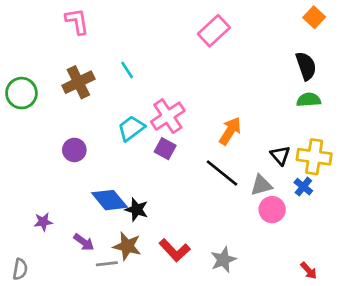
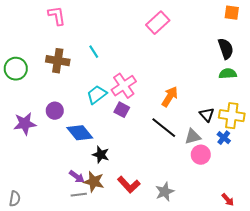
orange square: (314, 17) -> (232, 13), turned -35
brown cross: (78, 82) -> (58, 61), turned 35
blue diamond: (110, 200) -> (80, 133), moved
purple star: (43, 222) -> (25, 124), moved, size x1.6
purple arrow: (84, 242) -> (77, 177), moved

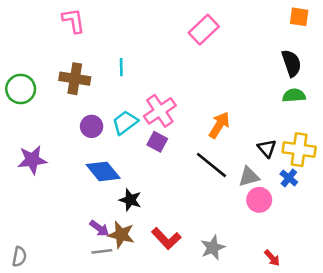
cyan line: (94, 52) -> (121, 67), turned 32
purple circle: (55, 111) -> (92, 126), moved
red arrow: (228, 200) -> (272, 258), moved

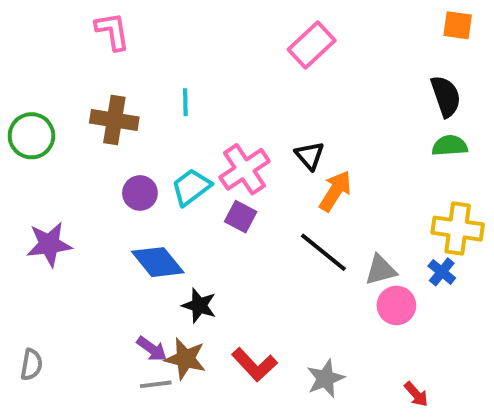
black triangle: (267, 148) -> (310, 156), moved
gray semicircle: (19, 257) -> (31, 365), moved

